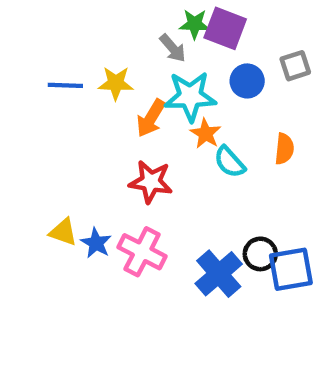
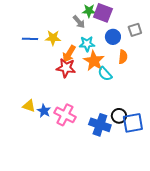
cyan star: (190, 96) -> (87, 44), size x0.7
orange star: (206, 134) -> (94, 61), size x1.5
orange semicircle: (284, 149) -> (123, 57), moved
red star: (151, 182) -> (66, 68), moved
blue cross: (219, 274) -> (100, 125), turned -30

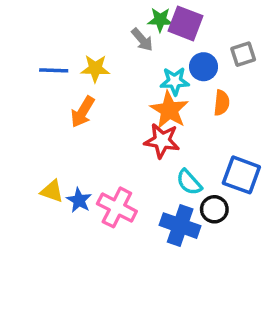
cyan star: (87, 44) -> (175, 81), moved
orange arrow: (69, 54) -> (83, 112), moved
red star: (66, 68) -> (162, 141), moved
cyan semicircle: (105, 74) -> (189, 182), moved
blue square: (133, 123) -> (241, 175), moved, turned 30

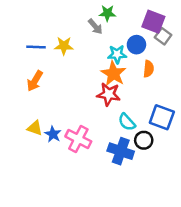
purple square: (185, 23) -> (153, 22), moved
gray square: (243, 54) -> (163, 36), turned -35
orange arrow: (83, 112) -> (35, 81), moved

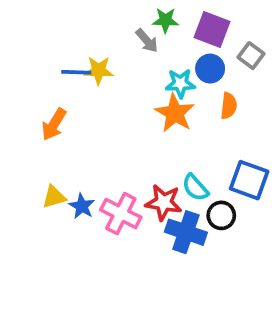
purple square: (153, 22) -> (212, 29), moved
blue line: (36, 47) -> (76, 72), moved
red star: (109, 94) -> (164, 202), moved
yellow triangle: (35, 128) -> (54, 197), turned -35

